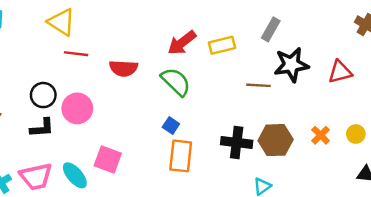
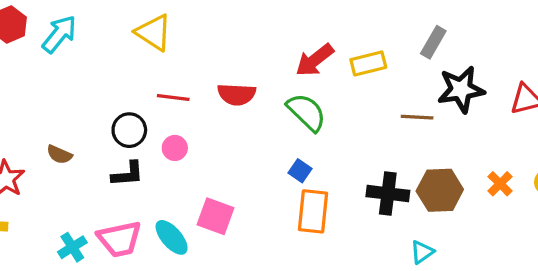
red line: (76, 54) -> (173, 98), moved
pink circle: (77, 108) -> (175, 148), size x0.6

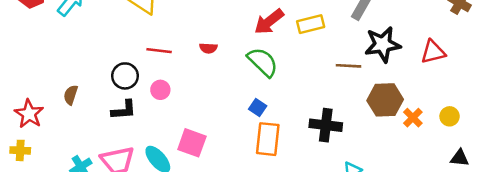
red semicircle: (237, 94) -> (208, 48), size x0.6
brown semicircle: (59, 154) -> (71, 95), turned 84
brown hexagon: (440, 190) -> (385, 100), moved

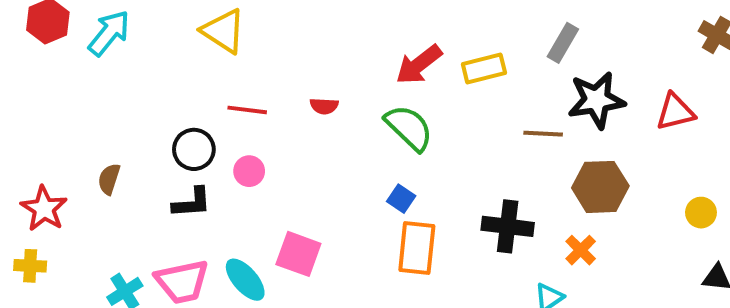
orange cross: (413, 118) -> (581, 250), moved

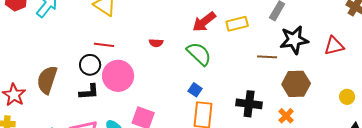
red line: (247, 110) -> (104, 45), moved
pink circle: (249, 171) -> (118, 76), size x2.0
brown semicircle: (109, 179) -> (47, 80), size x1.8

